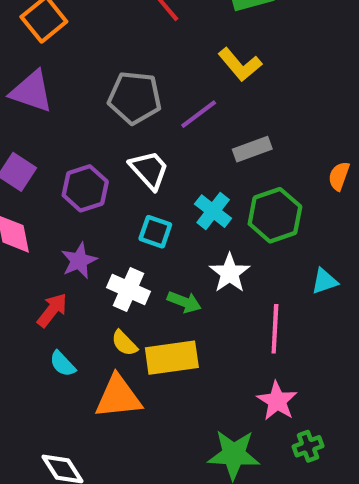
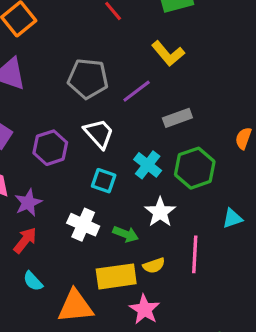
purple star: (79, 261) -> (28, 203), moved
yellow semicircle: (124, 343) -> (154, 265), moved, turned -65
pink star: (277, 401) -> (144, 309), moved

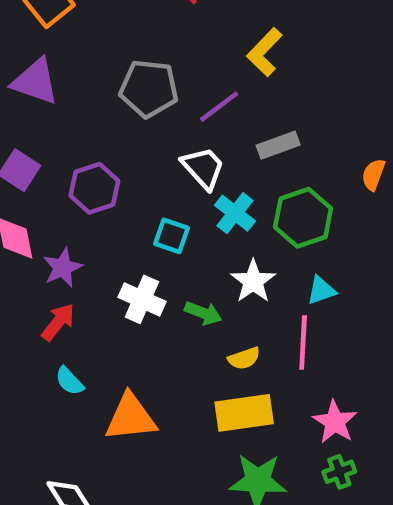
yellow L-shape: (168, 53) -> (265, 52), turned 84
white trapezoid: (99, 134) -> (203, 168), moved
cyan triangle: (232, 218) -> (321, 290), moved
yellow rectangle: (116, 276) -> (244, 413), moved
pink star: (144, 309) -> (335, 422), moved

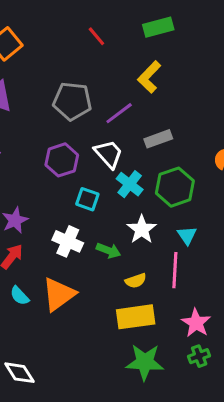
purple hexagon: (94, 188) -> (62, 160), moved
cyan triangle: (321, 290) -> (187, 235), turned -45
orange triangle: (131, 417) -> (59, 294), moved, turned -30

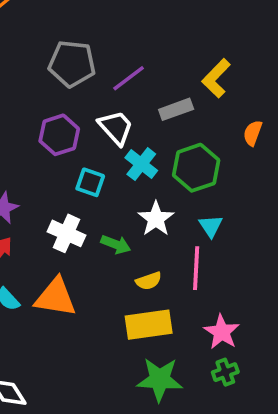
yellow L-shape: (149, 77) -> (216, 78), moved
orange triangle: (59, 294) -> (56, 297), turned 45

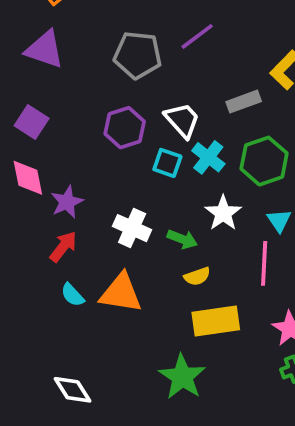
purple line: (129, 78) -> (197, 36), moved
cyan square: (90, 182) -> (167, 163), moved
yellow semicircle: (149, 281) -> (197, 276), moved
green star: (160, 379) -> (182, 377), moved, turned 30

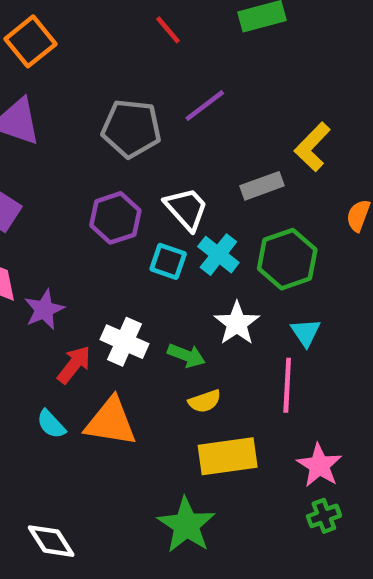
red arrow: (63, 247) -> (74, 365), moved

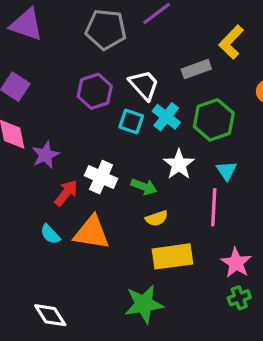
green star: (186, 525) -> (144, 304), turned 30

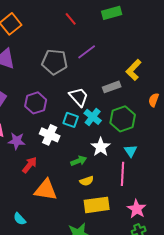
purple hexagon: (95, 91) -> (36, 103), moved
purple star: (45, 155) -> (17, 141), turned 30
white cross: (101, 177) -> (50, 135), moved
green arrow: (144, 187) -> (79, 161), turned -42
cyan semicircle: (50, 234) -> (20, 219), moved

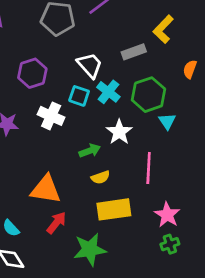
cyan triangle: (131, 151) -> (167, 121), moved
red arrow: (30, 165) -> (56, 223), moved

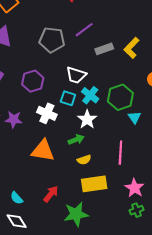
gray rectangle: (134, 52) -> (104, 49), moved
white trapezoid: (90, 65) -> (76, 75), turned 150
white star: (119, 132) -> (87, 119), moved
orange triangle: (46, 189) -> (43, 151), moved

